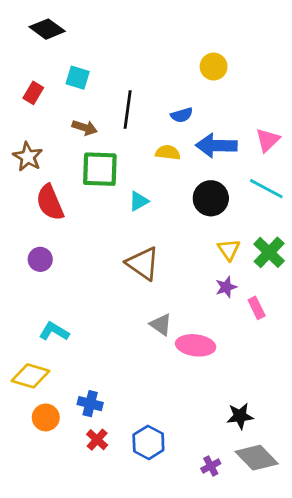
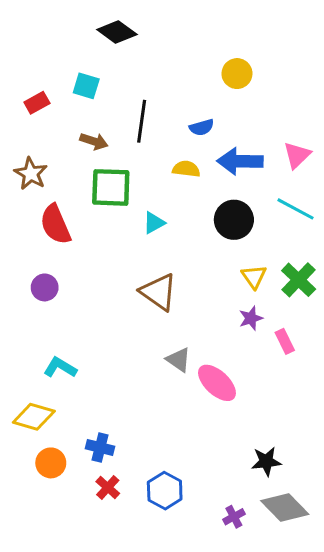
black diamond: (47, 29) -> (117, 32), moved
red rectangle: (33, 93) -> (37, 103), turned 30
pink ellipse: (196, 345) -> (217, 383), turned 36

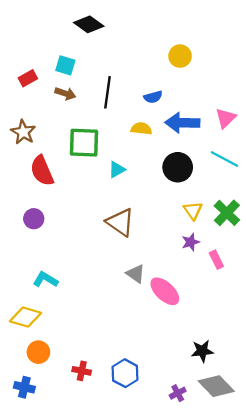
brown arrow: (94, 141) -> (65, 93), moved
blue cross: (100, 448) -> (24, 387), moved
red cross: (108, 488) -> (82, 371), turned -30

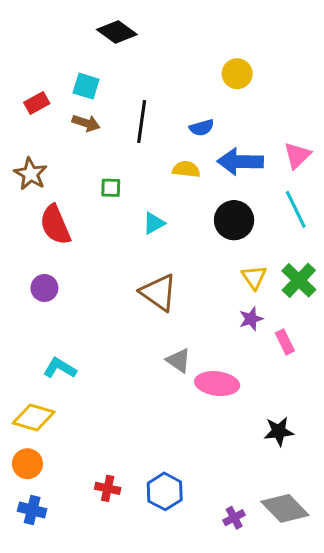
green square: (84, 143) -> (111, 188), size x0.5
cyan line: (225, 159) -> (296, 209), turned 36
pink ellipse: (165, 291) -> (217, 384), turned -36
black star: (202, 351) -> (279, 431), moved
orange circle: (38, 352) -> (27, 464), moved

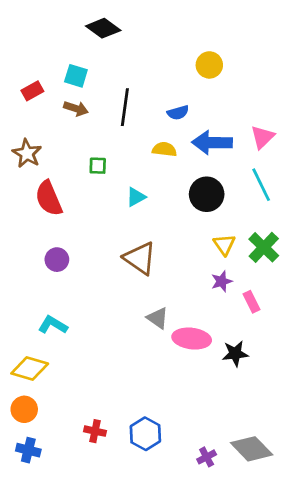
purple circle: (44, 288) -> (57, 260), moved
black star: (279, 431) -> (235, 353), moved

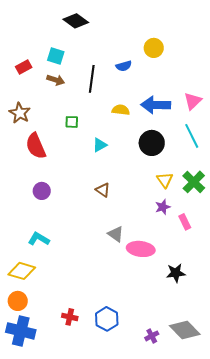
blue semicircle: (178, 113) -> (124, 66), moved
brown triangle: (140, 258) -> (103, 190), size x0.6
black star: (235, 353) -> (176, 273), moved
blue cross: (28, 450) -> (21, 331), size x1.6

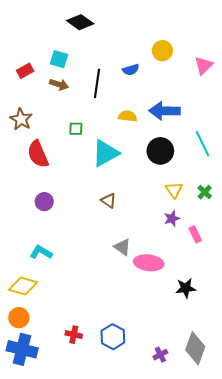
pink triangle: (193, 101) -> (204, 65), moved
cyan triangle: (100, 145) -> (105, 153), size x1.8
green cross: (194, 182) -> (205, 192), size x0.6
gray diamond: (185, 330) -> (195, 348), turned 64

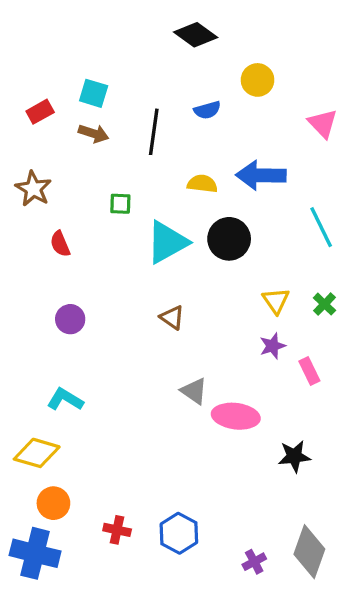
black diamond: (80, 22) -> (196, 35), moved
pink triangle: (204, 65) -> (323, 123), moved, turned -30
black circle: (160, 151) -> (229, 239), moved
red semicircle: (38, 154) -> (60, 244), size x0.6
orange circle: (19, 318) -> (53, 503), moved

